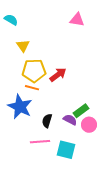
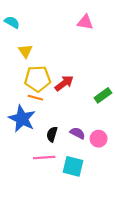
green rectangle: (81, 111) -> (103, 95), moved

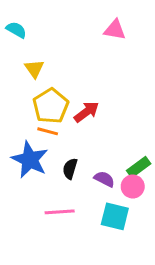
yellow pentagon: (38, 79) -> (51, 106), turned -30
green rectangle: (103, 95) -> (139, 167), moved
black semicircle: (52, 134) -> (70, 169), moved
cyan square: (73, 166) -> (115, 216), moved

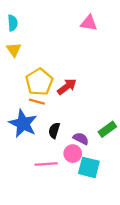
cyan semicircle: (16, 30) -> (13, 23), turned 56
yellow triangle: (34, 69) -> (14, 50), moved
pink circle: (133, 187) -> (73, 154), moved

